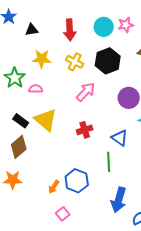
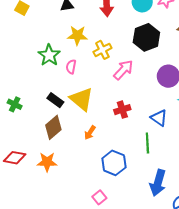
yellow cross: (75, 62) -> (102, 50), moved, turned 36
pink semicircle: (36, 89) -> (71, 67), turned -80
orange arrow: (54, 187) -> (90, 133), moved

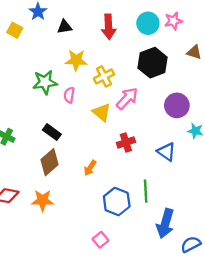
green star: (49, 55) -> (45, 82), turned 30
yellow triangle: (82, 99) -> (102, 112), moved, size x0.7
green line: (147, 143) -> (146, 191), moved

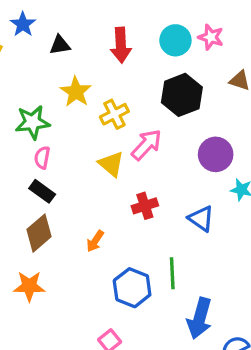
pink star: (173, 21) -> (211, 37), turned 30
yellow star: (76, 60) -> (76, 92), turned 30
pink semicircle: (69, 95) -> (42, 158), moved

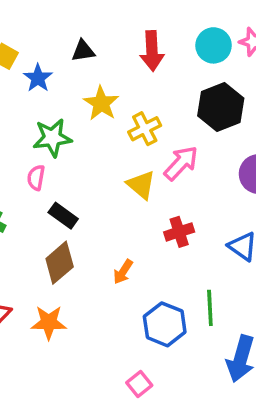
blue star: (23, 24) -> (38, 78), moved
pink semicircle: (42, 158) -> (36, 178), moved

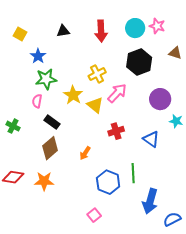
blue star: (38, 78) -> (38, 56), moved
yellow star: (101, 103) -> (73, 95), moved

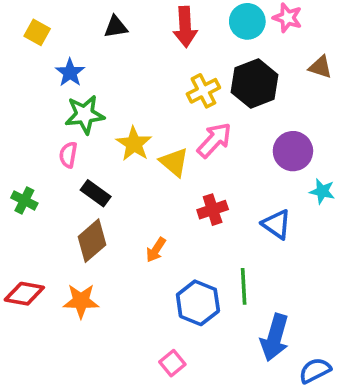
yellow cross: (97, 74) -> (203, 91), moved

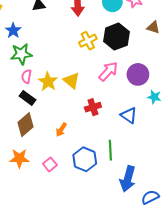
pink arrow: (214, 140) -> (108, 71), moved
yellow star: (134, 144) -> (48, 82), moved
pink semicircle: (68, 155) -> (26, 76), moved
pink square: (172, 363) -> (50, 164), moved

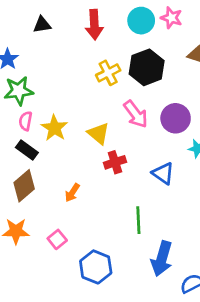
pink arrow: (108, 71) -> (136, 114), turned 100
yellow triangle: (71, 81) -> (98, 133), moved
blue hexagon: (85, 159) -> (96, 267), moved

